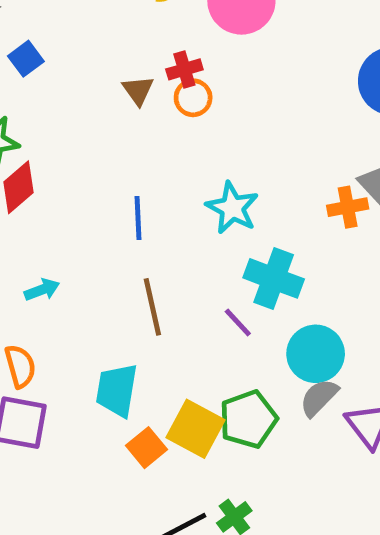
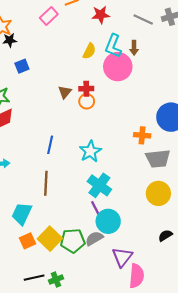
orange cross: (348, 207) -> (142, 135), moved
purple line: (238, 322) -> (95, 208), moved
gray semicircle: (319, 398) -> (94, 238), moved

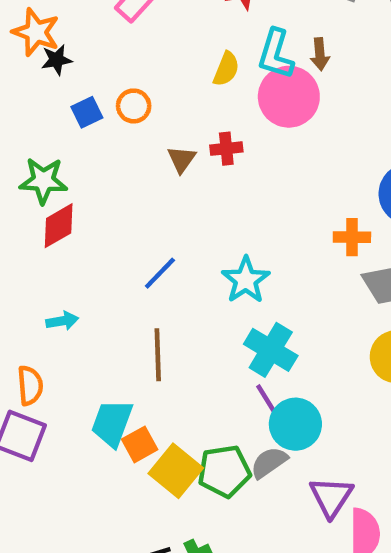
orange circle: (87, 101) -> (134, 106), moved
blue line: (50, 145) -> (160, 273), turned 36
orange square: (27, 241) -> (140, 444), moved

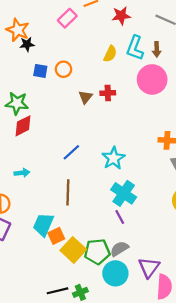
pink circle: (289, 97) -> (152, 79), moved
blue square: (87, 112) -> (40, 71), turned 32
cyan circle: (295, 424) -> (115, 273), moved

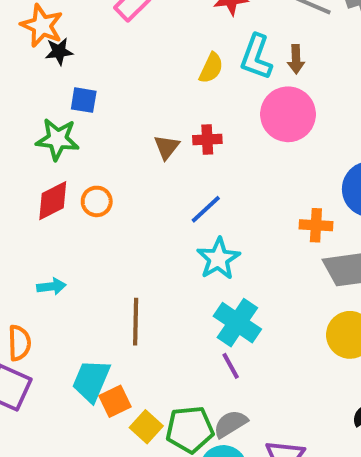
orange circle: (64, 69) -> (97, 201), moved
green star: (17, 103) -> (57, 139), moved
blue line: (71, 152) -> (206, 209), moved
yellow square: (73, 250) -> (146, 427), size x0.7

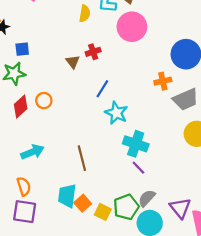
cyan arrow: (51, 286) -> (32, 152), size x1.5

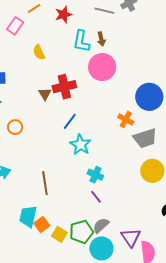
yellow semicircle: (85, 14) -> (39, 52), moved, turned 140
red cross: (93, 52) -> (64, 87), size x1.6
orange cross: (163, 81) -> (126, 120), turned 35
cyan cross: (136, 144) -> (95, 175), size x0.7

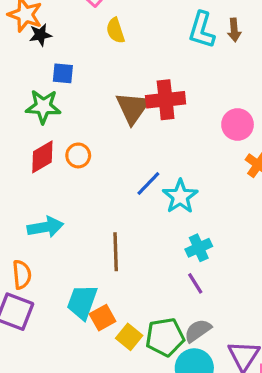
yellow semicircle: (39, 52) -> (115, 31), moved
pink circle: (102, 67) -> (238, 125), moved, size x0.7
brown triangle: (45, 94) -> (133, 108), size x1.6
blue line: (70, 121) -> (148, 183), moved
cyan cross: (95, 175) -> (199, 248), turned 35

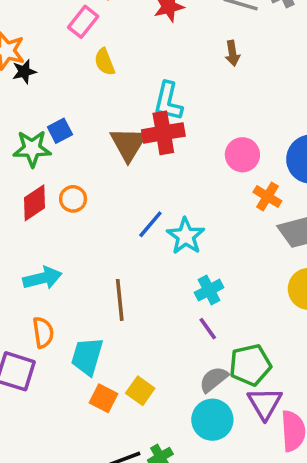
cyan L-shape: (202, 30) -> (168, 101), moved
blue square: (63, 73) -> (60, 131), moved, turned -30
orange semicircle: (22, 275) -> (43, 332), moved
orange square: (103, 318) -> (103, 398), moved, turned -30
green pentagon: (165, 337) -> (250, 365), moved

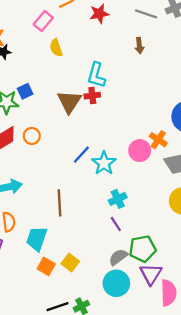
red cross: (163, 133) -> (92, 96), size x0.6
pink circle: (242, 155) -> (140, 151), moved

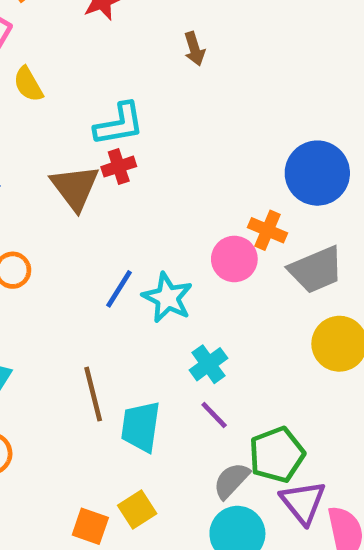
cyan L-shape: (96, 75) -> (119, 124), turned -105
cyan trapezoid: (37, 239) -> (141, 427), moved
yellow square: (70, 263) -> (137, 509), turned 30

